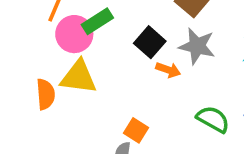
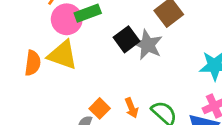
gray star: (197, 46) -> (148, 45), moved
orange arrow: (168, 70) -> (131, 108), moved, turned 36

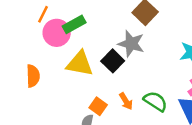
black square: (127, 39) -> (113, 61), moved
yellow triangle: (62, 55) -> (80, 64), moved

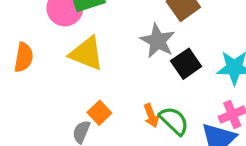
black square: (113, 61) -> (186, 64), moved
orange arrow: (126, 101) -> (151, 116), moved

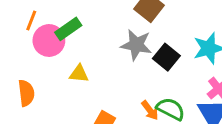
yellow triangle: (87, 53) -> (79, 74), size x0.6

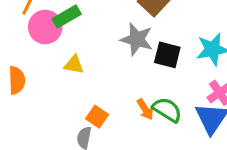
black square: (166, 57) -> (167, 55), turned -30

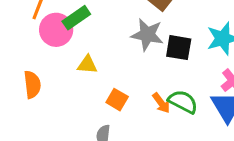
orange square: (97, 117) -> (117, 100), moved

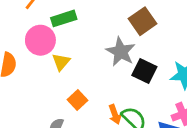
pink circle: (56, 30) -> (40, 40), moved
yellow triangle: (87, 65) -> (61, 62), turned 48

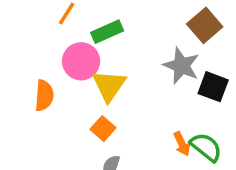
yellow triangle: (61, 62) -> (109, 86), size x1.5
orange square: (78, 100) -> (103, 129), moved

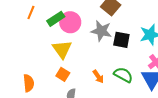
pink circle: (81, 61) -> (70, 22), moved
orange semicircle: (44, 95) -> (29, 83), moved
orange arrow: (182, 144) -> (98, 77), moved

